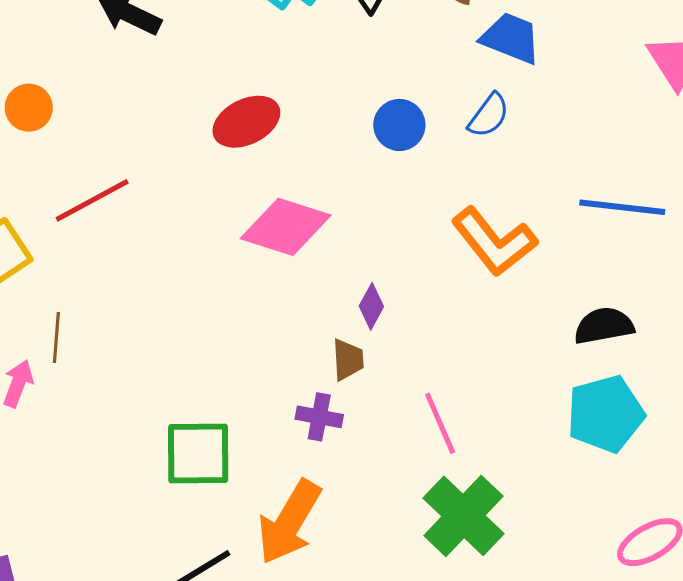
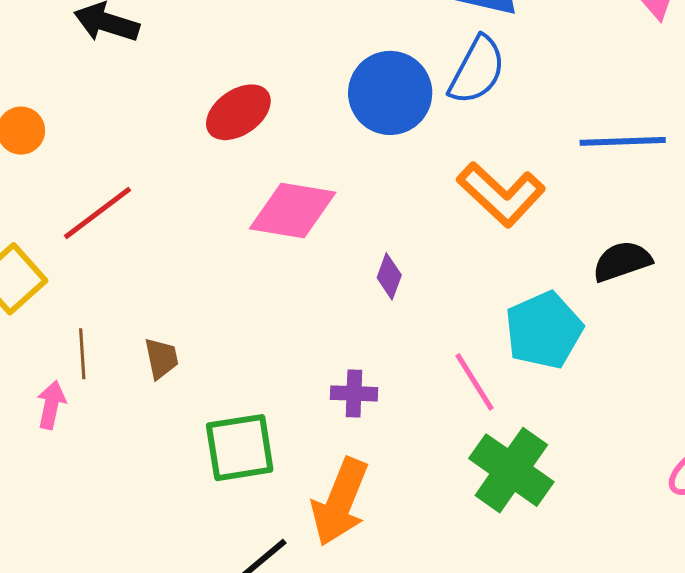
blue semicircle: (489, 115) -> (477, 70), size x1.5
blue circle: (399, 125) -> (390, 93), size x1.6
brown trapezoid: (348, 360) -> (161, 358), moved
cyan pentagon: (605, 414) -> (544, 330), moved

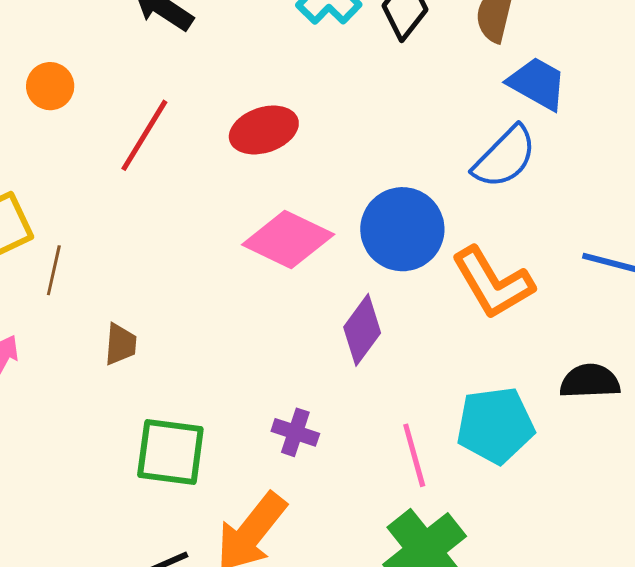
blue circle: (390, 93) -> (402, 229), moved
red line: (97, 213) -> (144, 135), moved, turned -38
purple diamond: (389, 276) -> (362, 330), size x1.5
brown line: (82, 354) -> (54, 270), moved

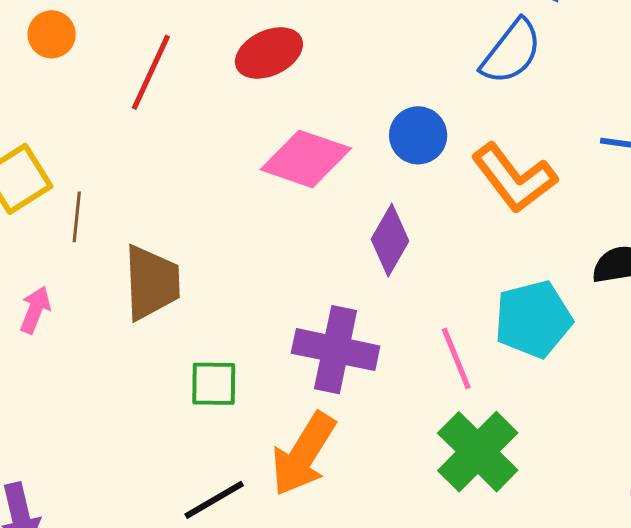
blue circle: (402, 229) -> (418, 135), size x0.7
brown trapezoid: (120, 344) -> (152, 283), size x1.8
purple cross: (295, 432) -> (336, 350), size x1.8
green square: (170, 452) -> (214, 384), size x0.7

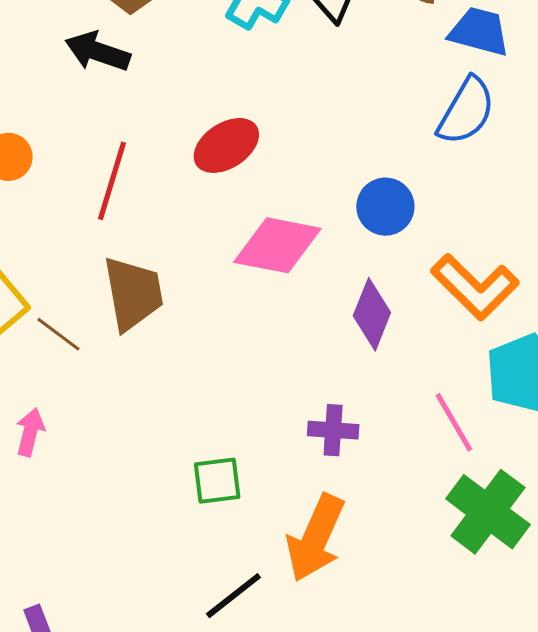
orange L-shape: (514, 178) -> (475, 287), moved
brown line: (77, 217) -> (58, 334), turned -51
brown trapezoid: (152, 283) -> (133, 293), moved
purple cross: (336, 350) -> (333, 430), size x0.6

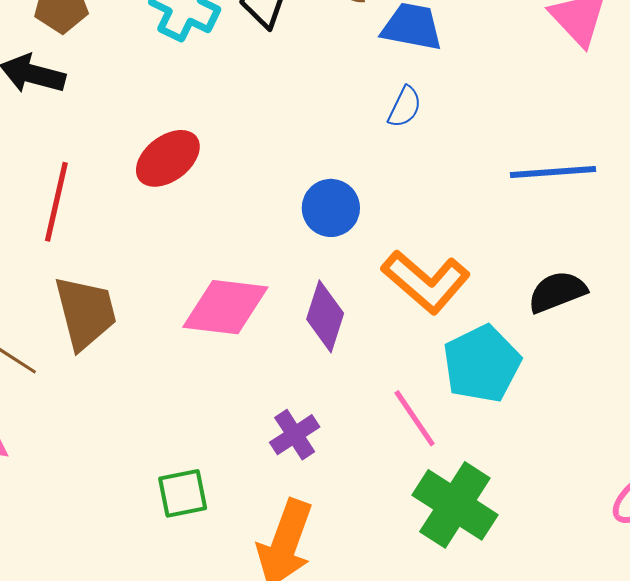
blue semicircle: (466, 111) -> (405, 107), size x0.6
pink diamond: (277, 245) -> (225, 307), moved
purple cross: (333, 430) -> (295, 435), turned -33

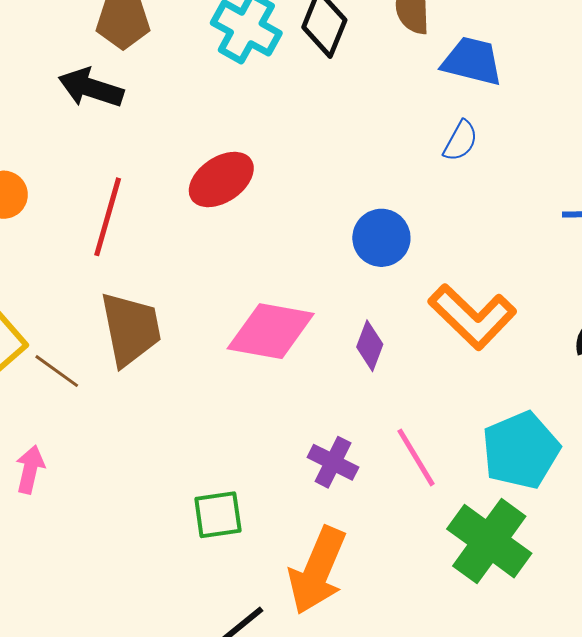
purple diamond: (325, 316) -> (370, 346), size x0.7
cyan pentagon: (482, 364) -> (521, 450), moved
pink line: (415, 418) -> (416, 457), moved
purple cross: (295, 435) -> (333, 462), turned -33

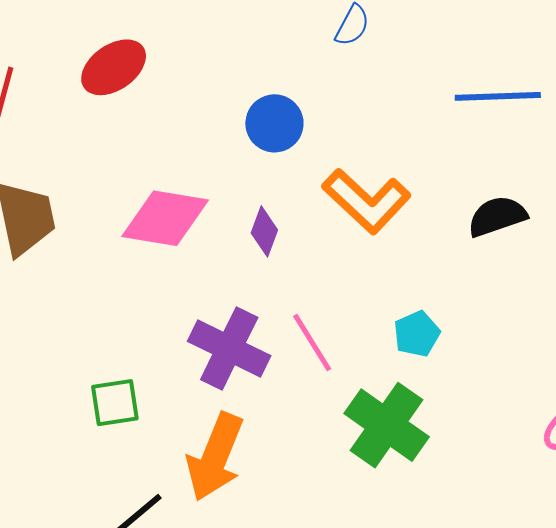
cyan pentagon: (521, 450) -> (417, 334), size x0.6
purple cross: (333, 462) -> (229, 348), size x1.6

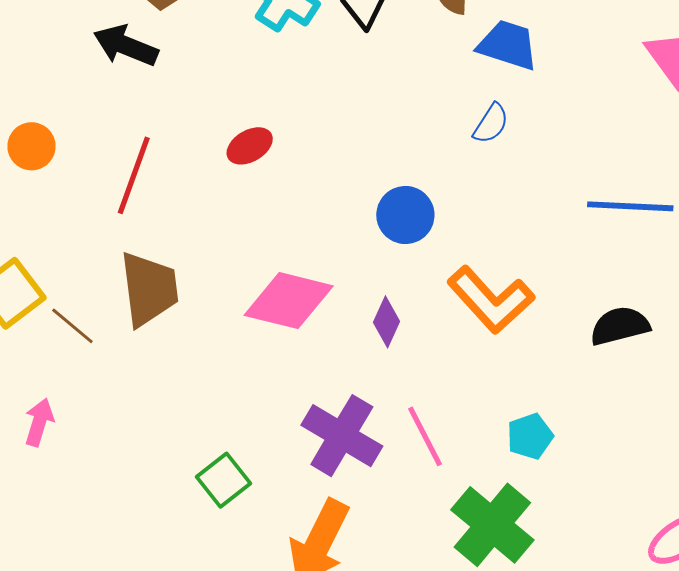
red ellipse: (114, 67) -> (250, 146), size x0.7
green square: (115, 403) -> (223, 480), turned -34

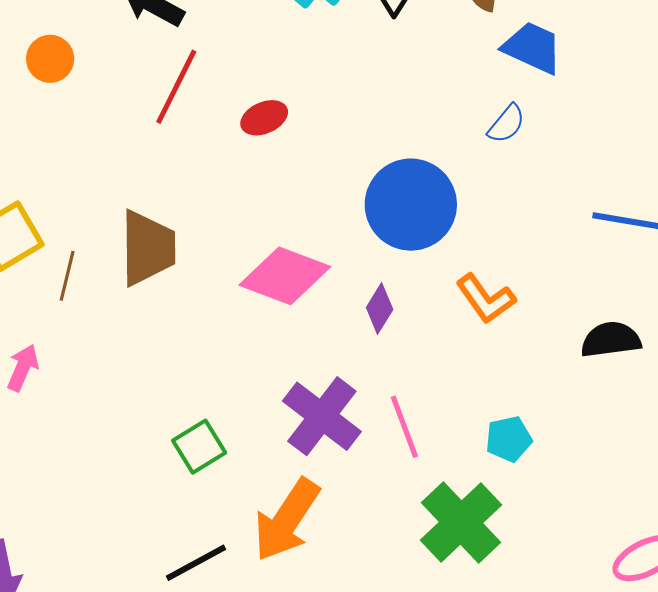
orange circle: (31, 146) -> (50, 59), moved
red line: (134, 175) -> (176, 87), moved
blue circle: (405, 215) -> (411, 205), size x1.6
orange L-shape: (491, 300) -> (486, 299), size x0.7
brown line: (72, 326) -> (67, 276), turned 57

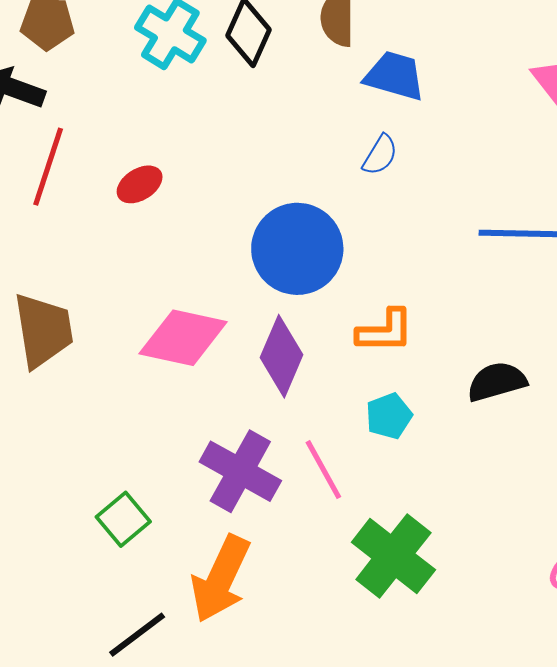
orange L-shape: (486, 299) -> (385, 331), turned -46
purple diamond: (380, 308) -> (282, 356), size x1.6
black semicircle: (611, 340) -> (497, 382), moved
cyan pentagon: (509, 439) -> (389, 416), moved

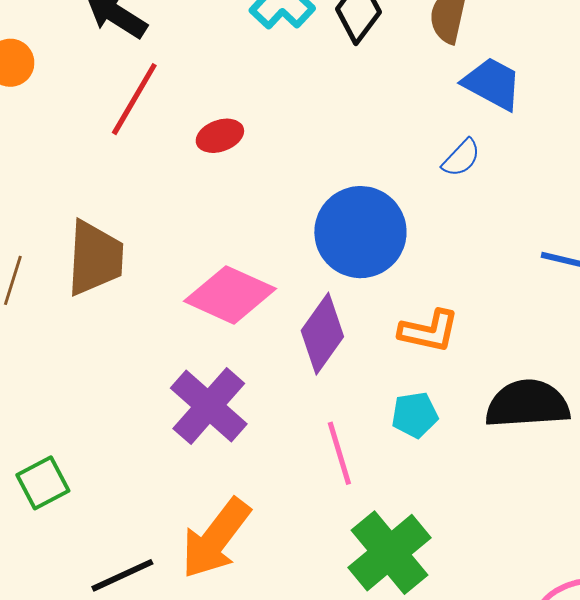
black semicircle: (497, 382) -> (527, 404), size x1.4
purple cross: (240, 471) -> (209, 406), moved
green square: (123, 519) -> (43, 483), moved

